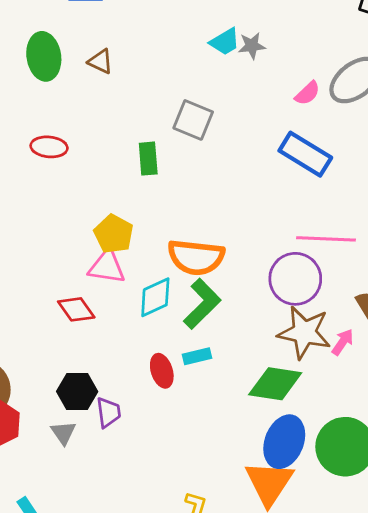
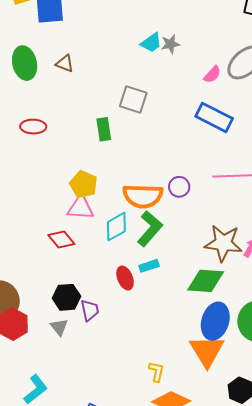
purple circle: (295, 279) -> (179, 187), moved, size x0.6

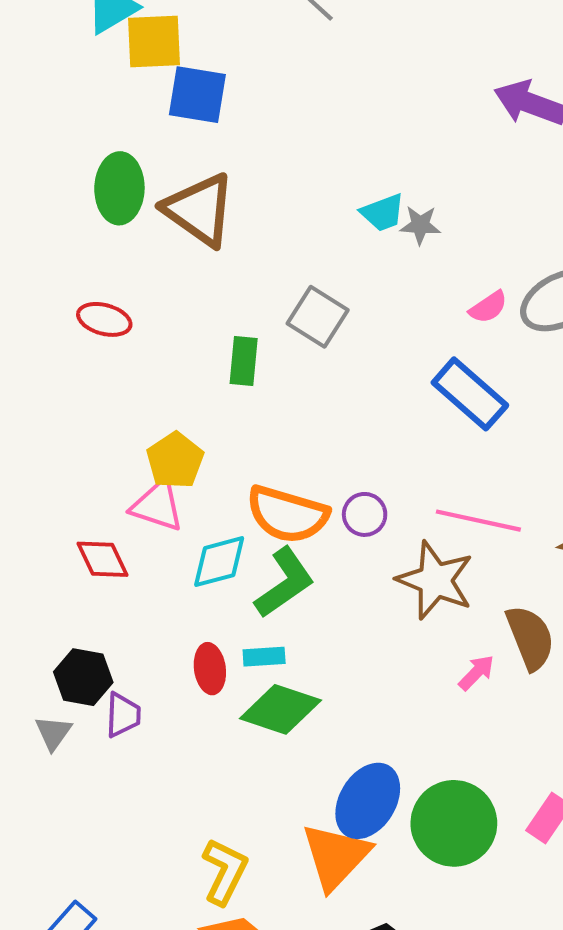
brown triangle: (65, 63) -> (199, 210), size x2.0
brown star: (223, 243) -> (435, 580), moved
green diamond: (206, 281) -> (280, 709), moved
yellow L-shape: (156, 372) -> (225, 871), size x1.5

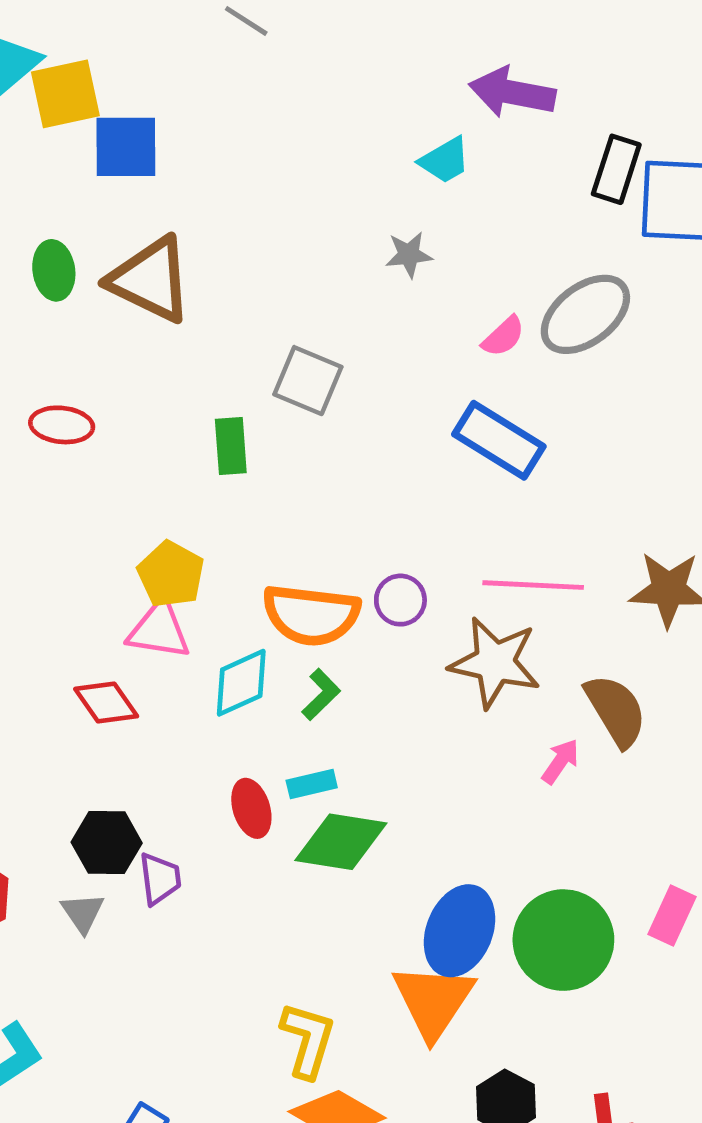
green ellipse: (119, 188) -> (54, 270), size x0.7
cyan trapezoid: (383, 213) -> (445, 160), moved
green L-shape: (284, 583) -> (321, 695), size x0.6

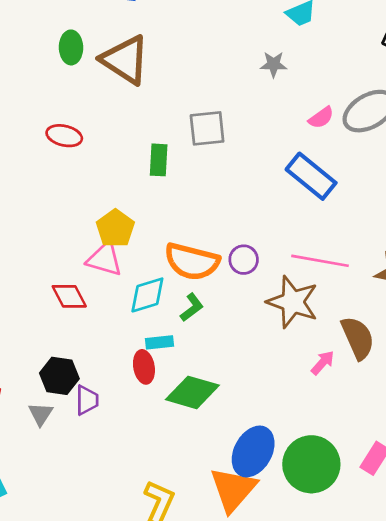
gray square: (308, 381) -> (207, 128), turned -36
cyan rectangle: (312, 784) -> (160, 342), moved

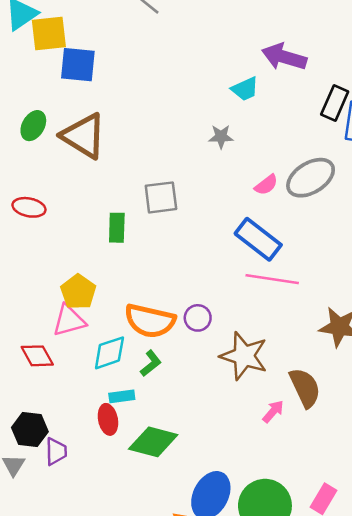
green ellipse: (71, 47) -> (33, 126), turned 32
pink triangle: (105, 259) -> (69, 320), turned -30
pink line: (320, 261) -> (272, 279), moved

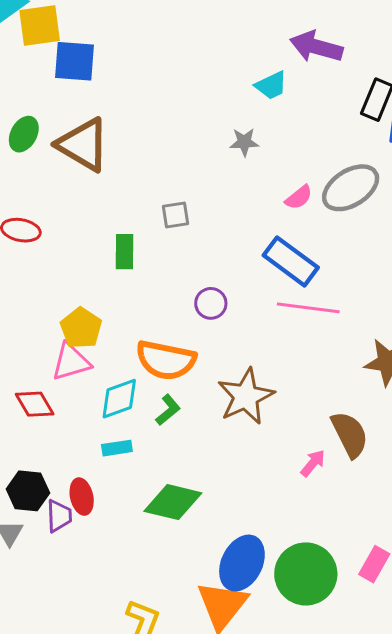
gray square: (161, 197) -> (175, 215), size x0.7
purple circle: (198, 318) -> (211, 303), moved
brown star: (244, 356) -> (246, 396), moved, turned 30
cyan rectangle: (122, 396) -> (117, 448), moved
red ellipse: (108, 419) -> (82, 497), moved

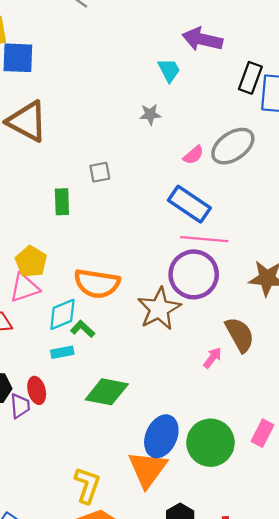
cyan trapezoid: (271, 85) -> (169, 70), turned -90
purple circle: (211, 303) -> (194, 274), moved, size x2.0
green L-shape: (168, 410) -> (83, 329), moved, turned -95

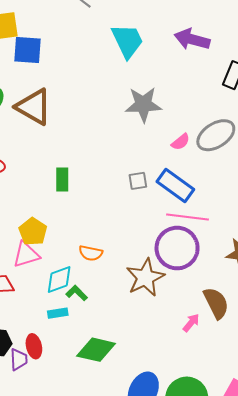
cyan trapezoid: (169, 70) -> (127, 41), moved, size x1.6
gray star: (150, 114) -> (143, 104), size x1.8
gray square: (100, 172) -> (138, 181), moved
orange semicircle: (97, 283) -> (91, 253), size x0.6

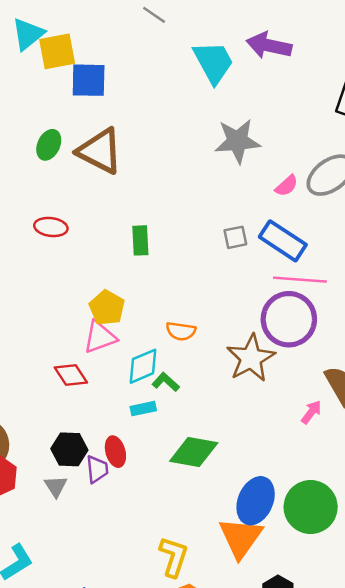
purple arrow: (192, 39) -> (269, 46), moved

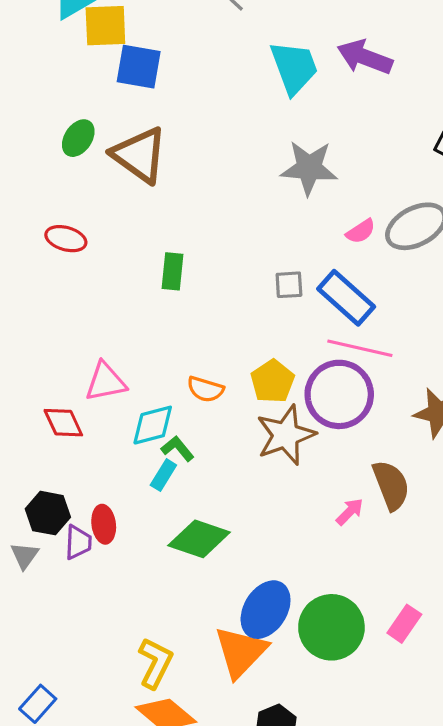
yellow pentagon: (107, 308) -> (272, 381), moved
cyan rectangle: (143, 409) -> (163, 475), moved, turned -55

